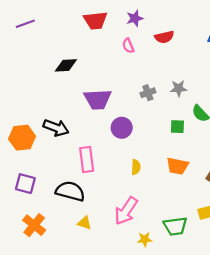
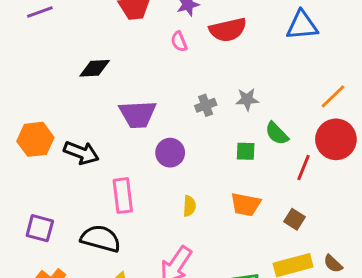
red semicircle: (164, 37) -> (228, 30), size x1.4
orange hexagon: (22, 138) -> (35, 139), moved

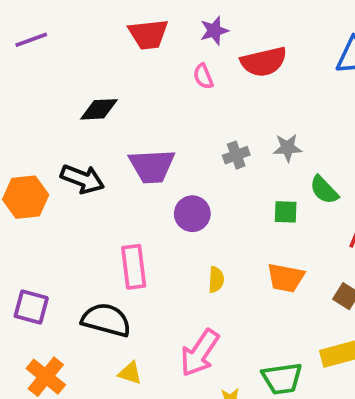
black arrow: (81, 153) -> (82, 179), moved

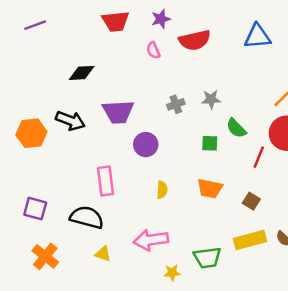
pink arrow: (200, 353) -> (151, 240), turned 48

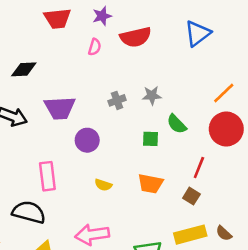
blue triangle: (258, 36) -> (198, 33), turned -32
pink semicircle: (153, 50) -> (95, 47), turned -140
red line: (259, 157) -> (199, 167), moved
yellow semicircle: (162, 190) -> (103, 185), turned 105

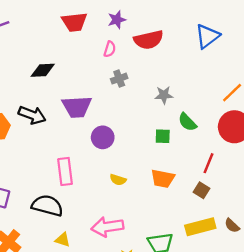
gray cross: (117, 100) -> (119, 79), moved

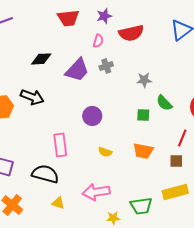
purple trapezoid: (77, 107) -> (77, 70), moved, turned -44
brown square: (201, 190) -> (176, 161), turned -32

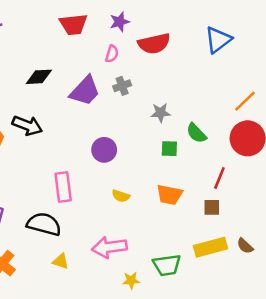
gray star: (144, 80) -> (161, 113), moved

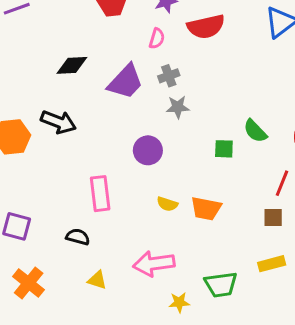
gray star: (161, 113) -> (178, 107), moved
orange trapezoid: (169, 195) -> (206, 209), moved
black semicircle: (44, 224) -> (78, 237), size x0.6
yellow rectangle: (210, 247) -> (272, 264), size x0.7

